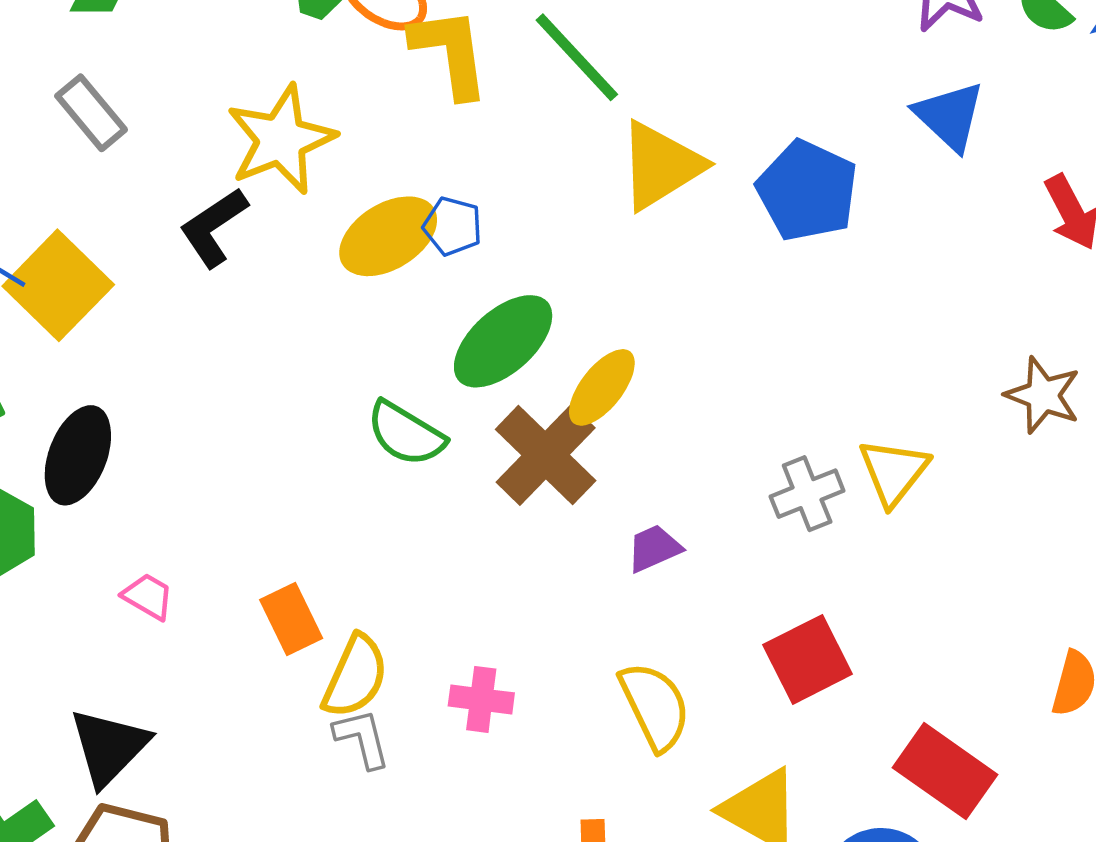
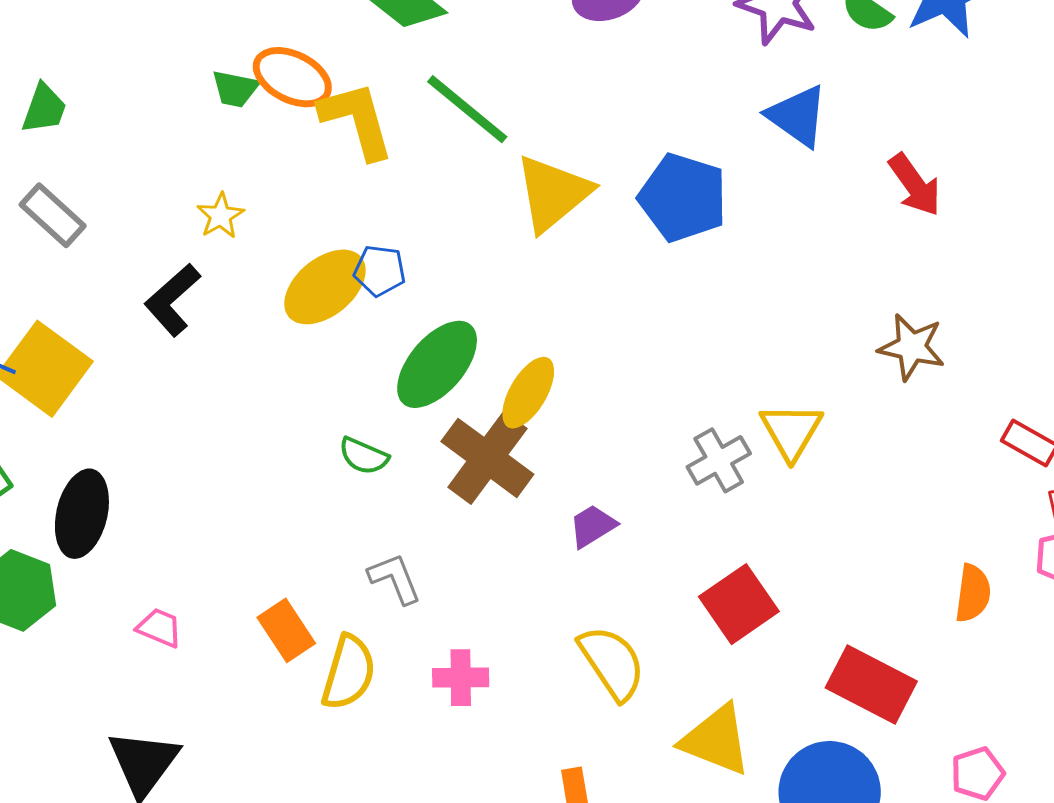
yellow star: (281, 140) -> (220, 216), size x0.5
green semicircle: (406, 434) -> (364, 456), size x0.7
gray L-shape: (362, 738) -> (395, 579), moved

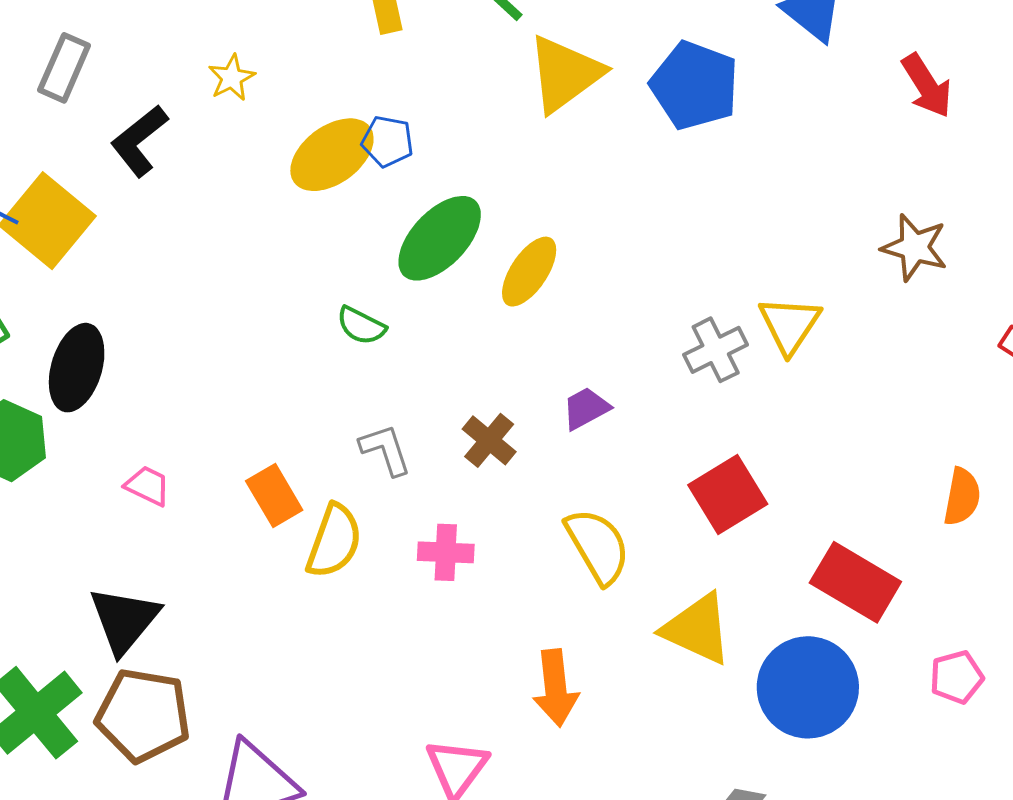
gray rectangle: (53, 215) -> (64, 68), turned 68
black L-shape: (172, 300) -> (139, 141), moved
brown cross: (487, 458) -> (489, 440), moved, size x0.6

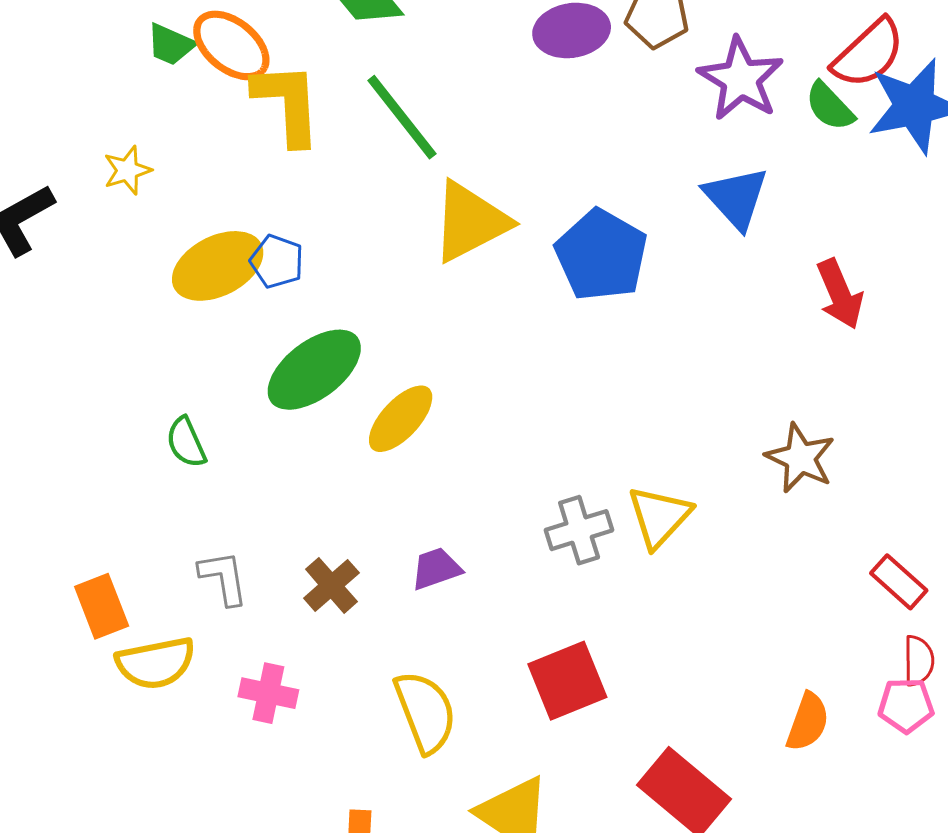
green semicircle: (361, 326) -> (186, 442), moved, turned 30
yellow semicircle: (334, 541) -> (156, 663), turned 50

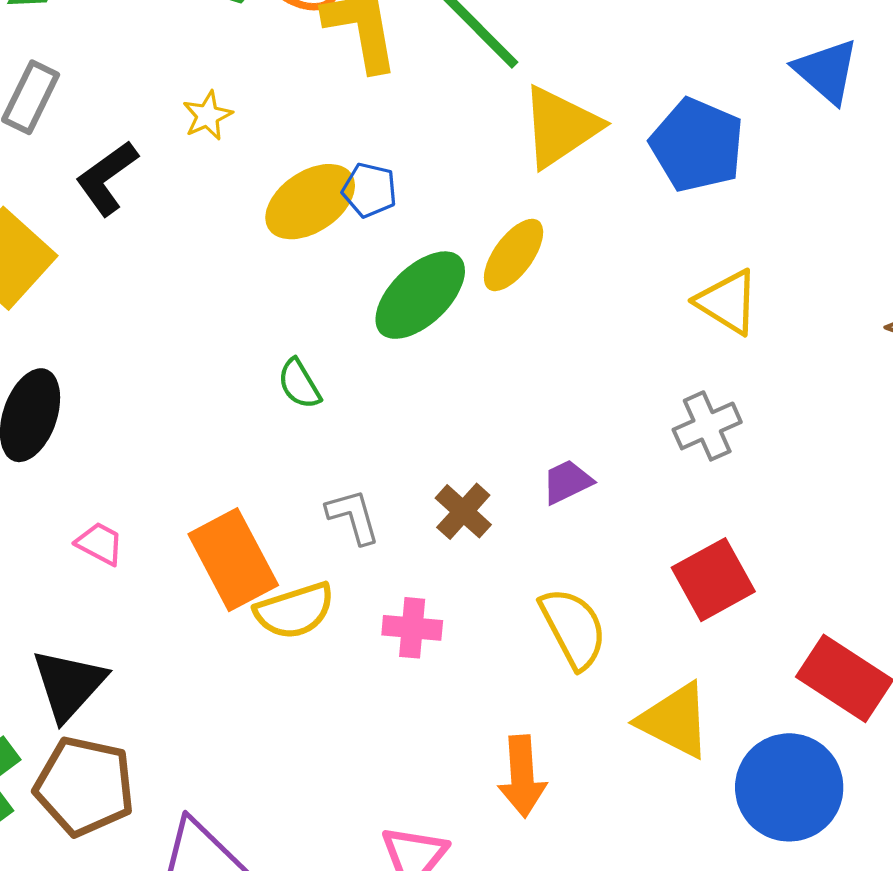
yellow ellipse: (401, 419) -> (514, 255), moved
yellow triangle: (659, 517) -> (728, 302), moved, turned -34
orange rectangle: (102, 606) -> (233, 560), size x1.5

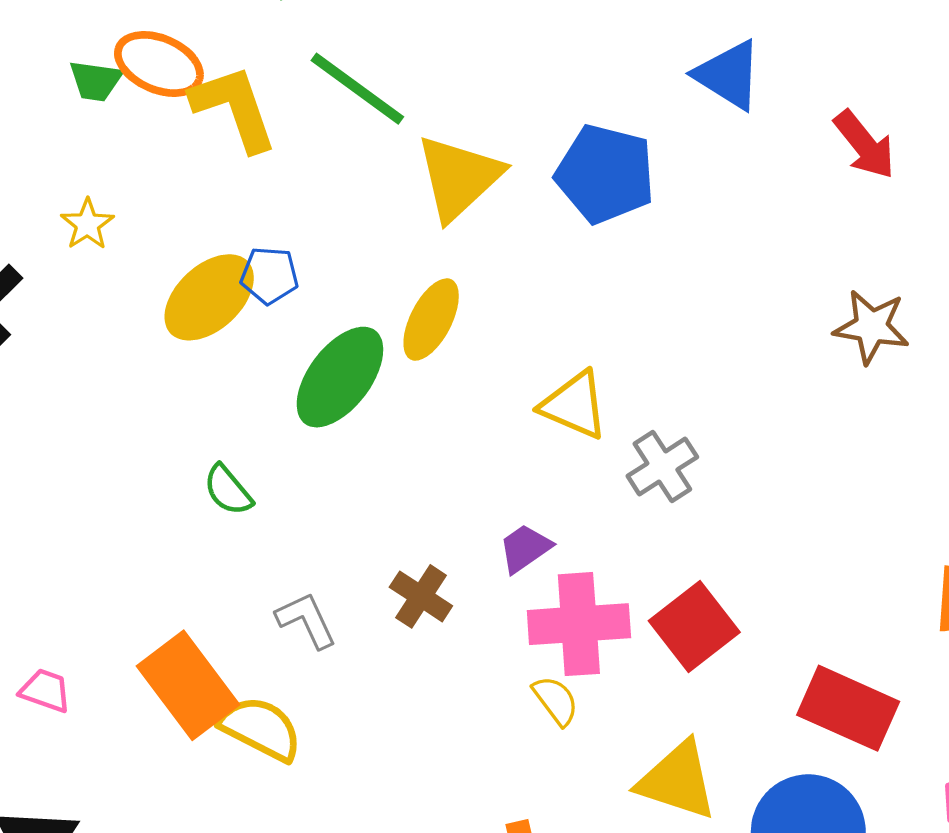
yellow triangle: (728, 302) -> (574, 405), moved
yellow semicircle: (295, 611) -> (261, 729), turned -126
pink cross: (412, 628) -> (579, 624), moved, size x1.6
yellow semicircle: (573, 628) -> (556, 701), size x0.6

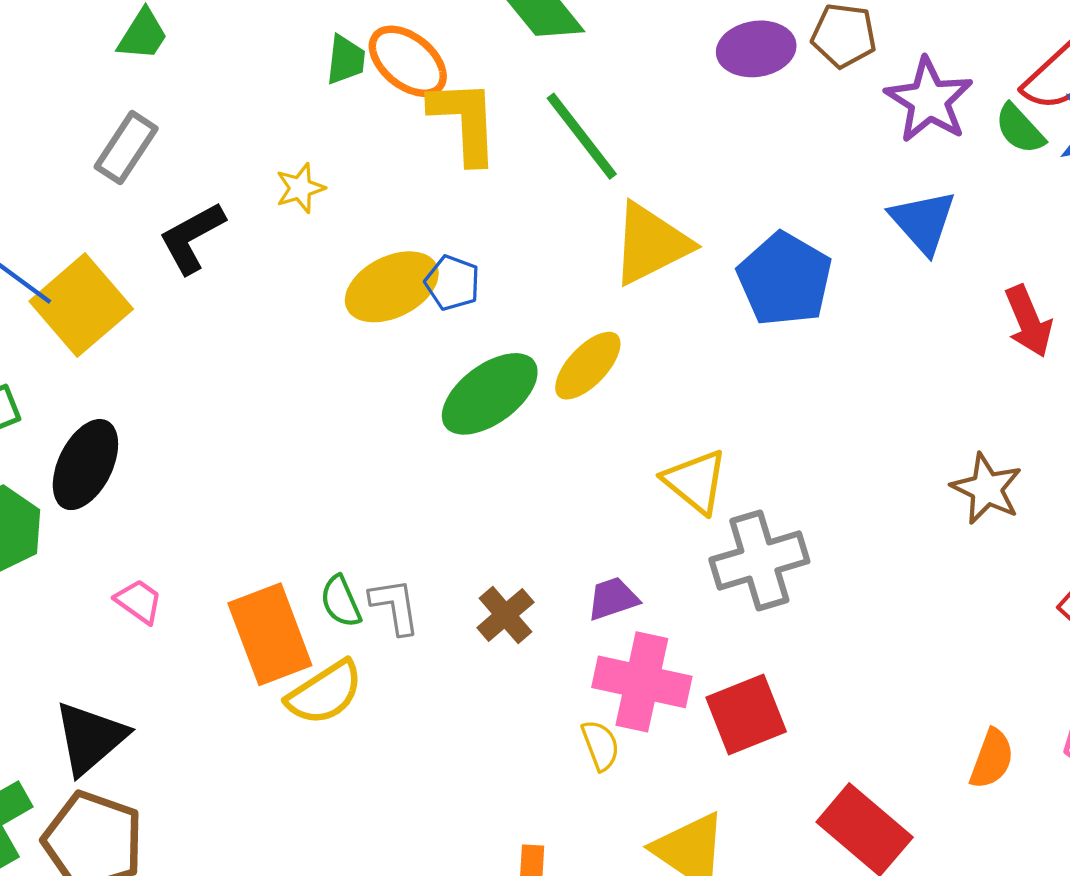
green trapezoid: (96, 81) -> (346, 60), turned -108
gray cross: (662, 466) -> (759, 561), size x1.4
green semicircle: (228, 490) -> (341, 601), moved
yellow semicircle: (261, 729) -> (325, 693), turned 104

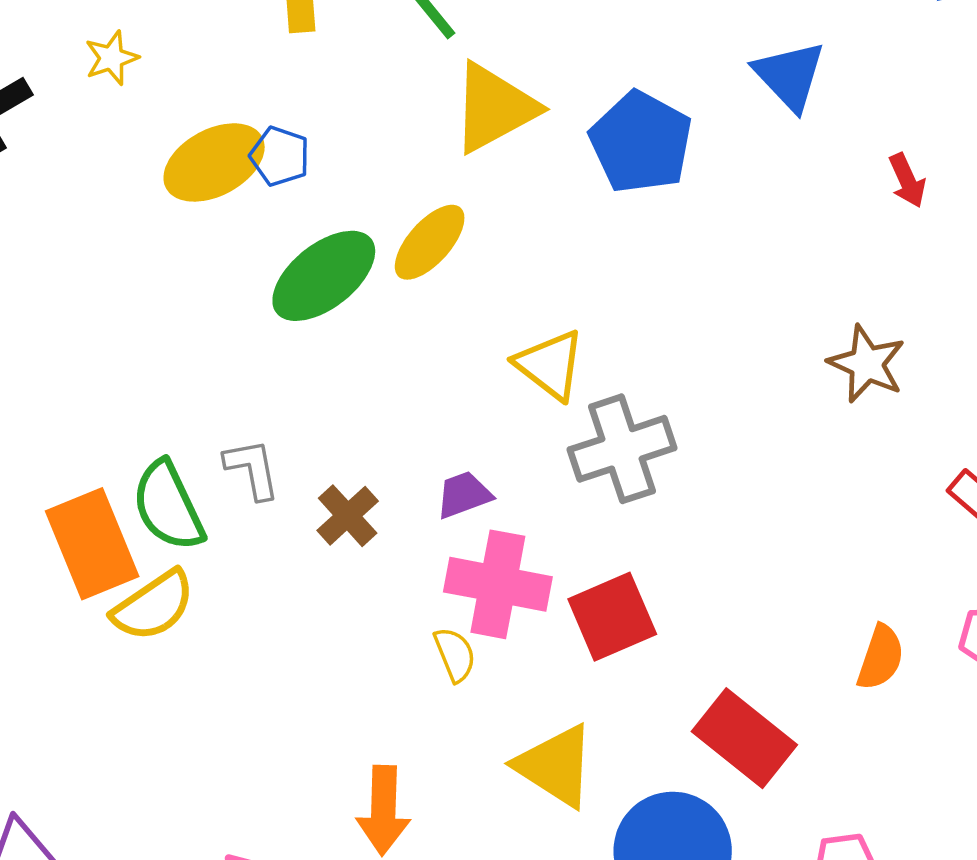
red arrow: (1028, 321) -> (907, 180), size x0.7
green semicircle: (341, 601) -> (168, 506), size x1.6
gray L-shape: (395, 606) -> (252, 469), moved

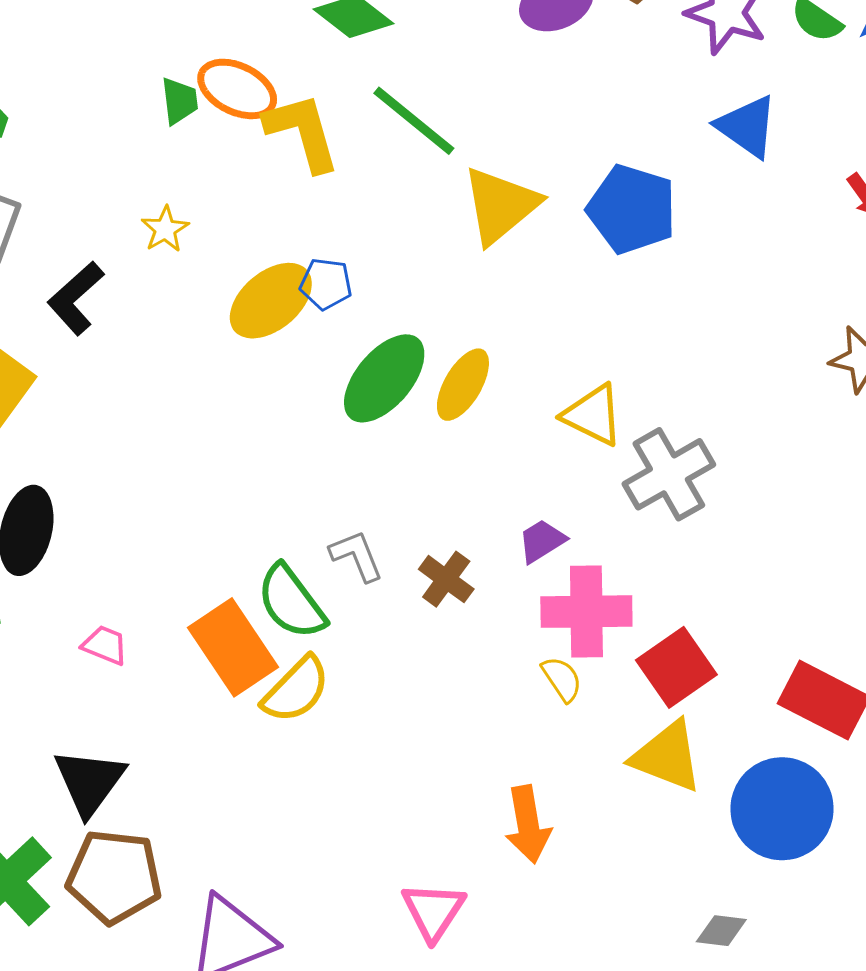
yellow ellipse: (430, 242) -> (463, 385), moved
red square: (612, 617) -> (676, 667), moved

